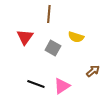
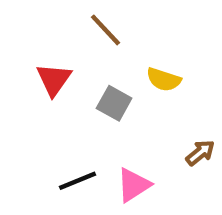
brown line: (49, 14) -> (105, 30), turned -48
black line: (36, 84) -> (77, 181), turned -42

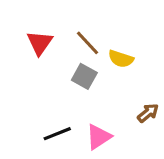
brown line: (105, 30) -> (87, 43), moved
red triangle: (54, 79) -> (40, 43), moved

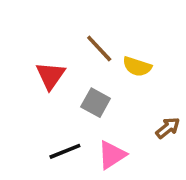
red triangle: (40, 43) -> (51, 76), moved
gray square: (84, 76) -> (96, 103), moved

